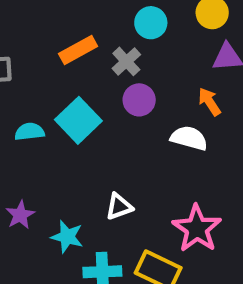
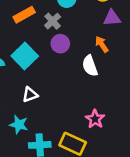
white semicircle: (189, 138) -> (90, 66), turned -125
white triangle: (119, 207) -> (30, 95), moved
pink star: (197, 229) -> (95, 119), size x0.7

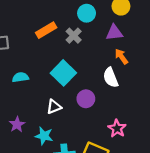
purple triangle: (112, 18) -> (114, 33), moved
purple circle: (60, 44) -> (86, 99), moved
cyan square: (25, 56) -> (63, 73), moved

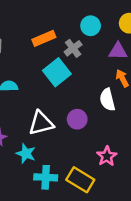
cyan square: (63, 73) -> (57, 72), moved
white triangle: (54, 107) -> (41, 123), size x1.5

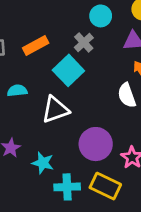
orange rectangle: (44, 38) -> (36, 45), moved
purple circle: (77, 119) -> (96, 144), moved, size x1.5
white triangle: (41, 123) -> (55, 110), moved

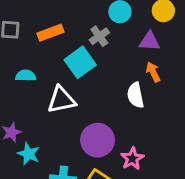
cyan star: (43, 163) -> (29, 154), moved

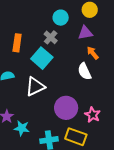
orange rectangle: (51, 33) -> (17, 43), turned -48

